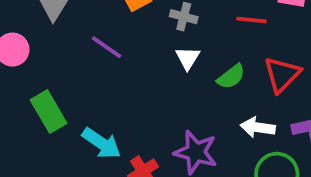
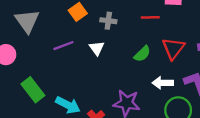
purple line: (107, 47) -> (63, 46), turned -48
white triangle: (188, 58) -> (97, 48), moved

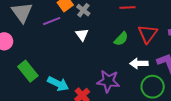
gray cross: (108, 21) -> (83, 10), moved, turned 32
purple line: (63, 46) -> (52, 21), moved

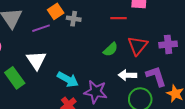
gray cross: (83, 10) -> (74, 19), turned -32
white triangle: (82, 35) -> (36, 60), moved, size x1.5
cyan arrow: (58, 84) -> (68, 79), moved

